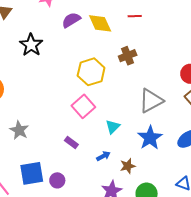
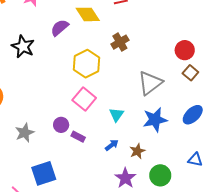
purple semicircle: (71, 20) -> (60, 28), moved
gray star: (19, 130) -> (25, 133), turned 30
blue star: (150, 138) -> (155, 120), turned 30
purple circle: (57, 180) -> (61, 125), moved

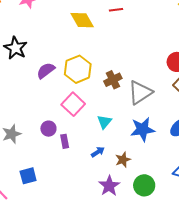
purple semicircle: (60, 28) -> (46, 71), moved
brown cross: (120, 42) -> (113, 80), moved
purple rectangle: (78, 137) -> (65, 141), turned 48
blue square: (44, 173) -> (28, 176), size x0.7

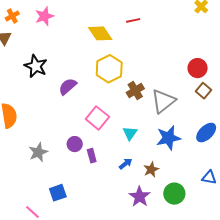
yellow hexagon: (78, 69) -> (109, 69), moved

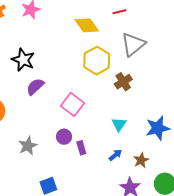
purple semicircle: (68, 86) -> (35, 87), moved
gray triangle: (163, 101) -> (133, 44), moved
pink square: (97, 118) -> (72, 105), moved

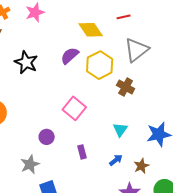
brown cross: (123, 82) -> (126, 87), turned -30
purple semicircle: (35, 87) -> (70, 56), moved
purple circle: (64, 137) -> (47, 137), moved
gray star: (28, 146) -> (30, 164), moved

